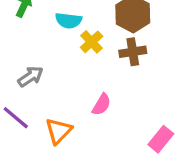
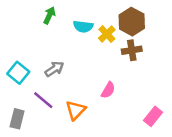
yellow cross: (92, 42) -> (107, 34), moved

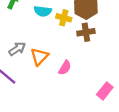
yellow cross: (107, 34) -> (64, 18), turned -32
orange triangle: (76, 110) -> (39, 57), moved

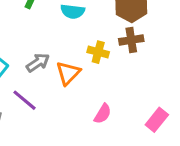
yellow cross: (64, 18) -> (98, 52), moved
pink semicircle: (65, 68) -> (103, 114), moved

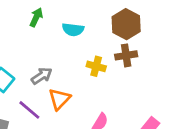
orange triangle: (68, 73) -> (59, 99), moved

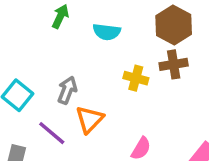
gray arrow: (42, 76) -> (67, 90), turned -35

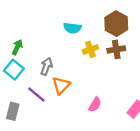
green arrow: (60, 16) -> (17, 47), moved
yellow cross: (136, 78) -> (90, 49), moved, turned -35

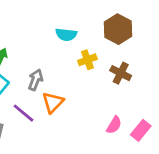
brown cross: (116, 49) -> (121, 73), moved, turned 36
pink semicircle: (95, 105) -> (114, 125), moved

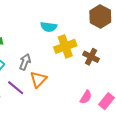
brown hexagon: (118, 29) -> (100, 17), moved
yellow cross: (87, 60) -> (65, 46), size x1.5

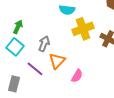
pink semicircle: (86, 97) -> (77, 76), moved

